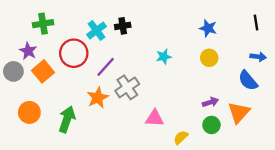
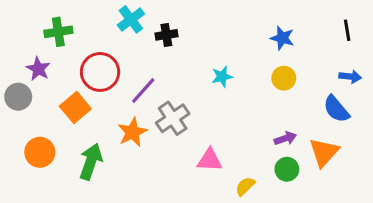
cyan cross: (97, 30) -> (131, 19), moved
orange square: (43, 71) -> (75, 107), moved

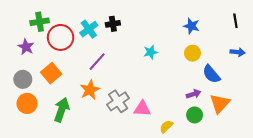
cyan cross: (131, 19) -> (89, 29), moved
red circle: (100, 72) -> (61, 37), moved
gray circle: (18, 97) -> (23, 79), moved
blue semicircle: (336, 109) -> (211, 74), moved
gray cross: (173, 118) -> (118, 101), moved

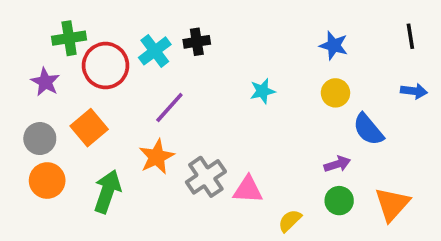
orange triangle: (220, 103) -> (392, 204), moved

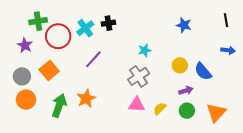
yellow circle: (335, 93) -> (180, 65), moved
orange star: (157, 157) -> (86, 99), moved
gray cross: (206, 177) -> (139, 76), moved
yellow semicircle: (290, 221) -> (160, 109), moved

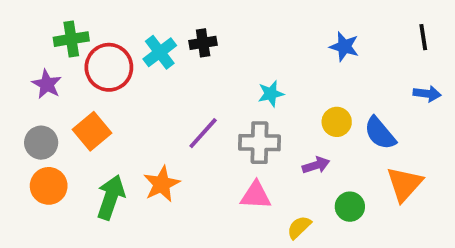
purple line: (93, 59) -> (203, 133), moved
gray cross: (139, 76) -> (260, 143), turned 35
purple arrow: (186, 91) -> (316, 165), moved
yellow semicircle: (160, 109) -> (299, 227), moved
orange triangle: (216, 113) -> (404, 184), moved

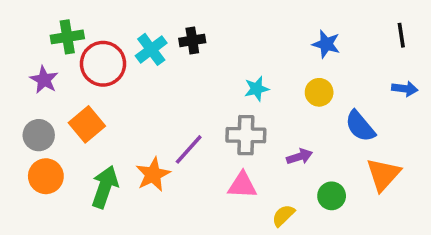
yellow circle: (337, 122) -> (319, 92), moved
purple line: (203, 133) -> (189, 149), moved

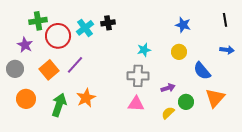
gray circle: (39, 135) -> (15, 69), moved
purple line: (189, 149) -> (75, 65), moved
green circle: (332, 196) -> (186, 102), moved
yellow semicircle: (283, 216) -> (168, 113), moved

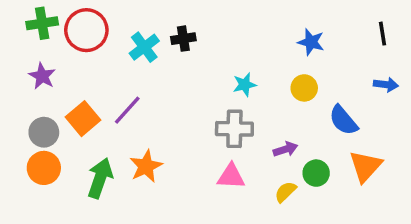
green cross: (38, 21) -> (42, 23), moved
red circle: (58, 36) -> (86, 30), moved
gray circle: (15, 69) -> (44, 132), moved

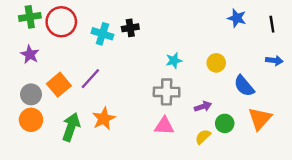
blue star: (311, 42) -> (237, 18), moved
cyan cross: (144, 47) -> (102, 34), turned -35

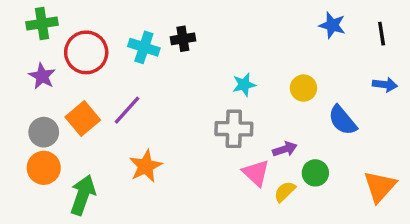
red circle: (61, 22) -> (86, 52), moved
orange triangle: (260, 119) -> (380, 186), moved
pink triangle: (164, 126) -> (256, 173), moved, turned 40
green arrow: (71, 127) -> (83, 195), moved

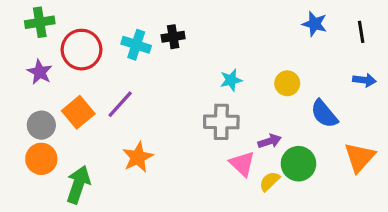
green circle: (315, 173) -> (298, 164), size x1.4
orange triangle: (380, 186) -> (360, 157), moved

